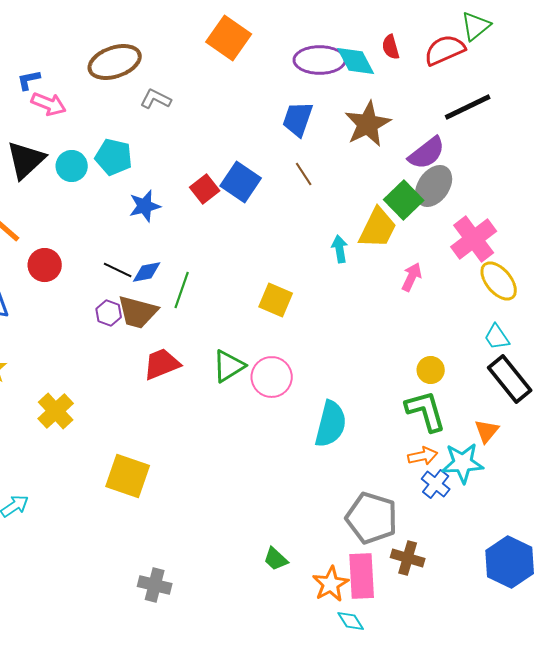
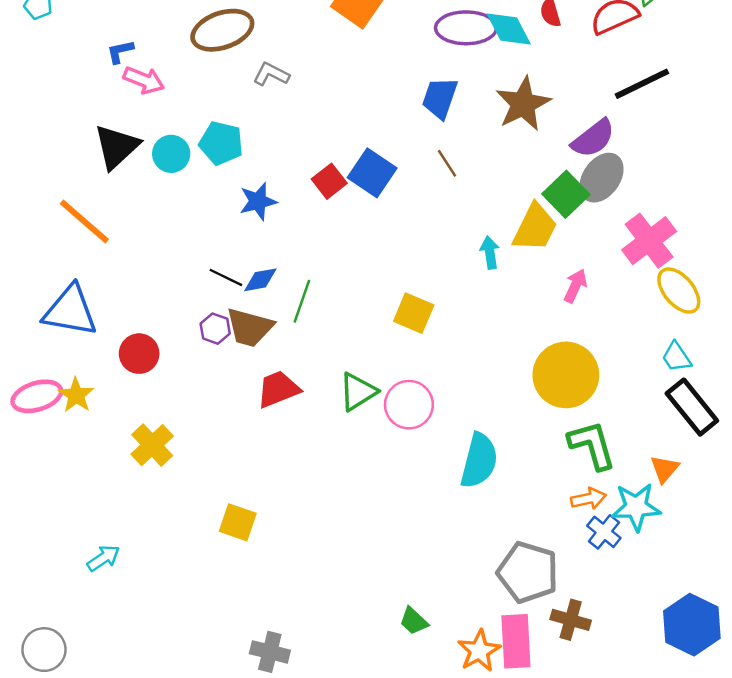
red circle: (45, 265) -> (139, 354), moved
yellow circle: (431, 370) -> (566, 375), moved, size x2.0
yellow square: (128, 476) -> (238, 522), size x0.7

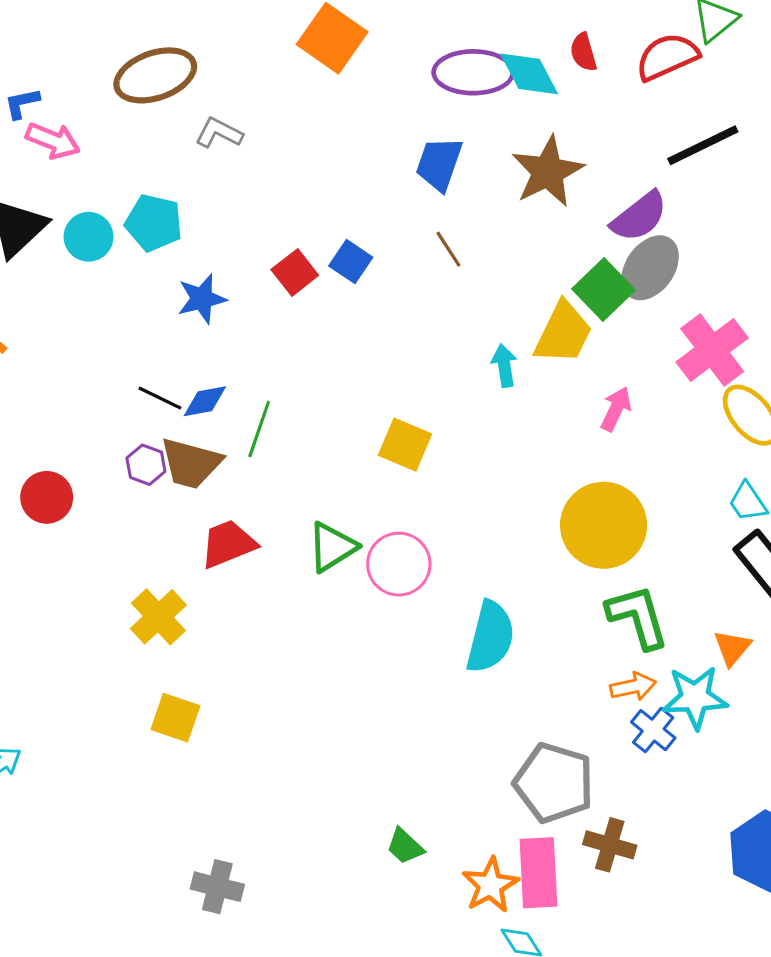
blue square: (372, 173) -> (351, 262), size x0.7
yellow cross: (152, 445) -> (158, 617), moved

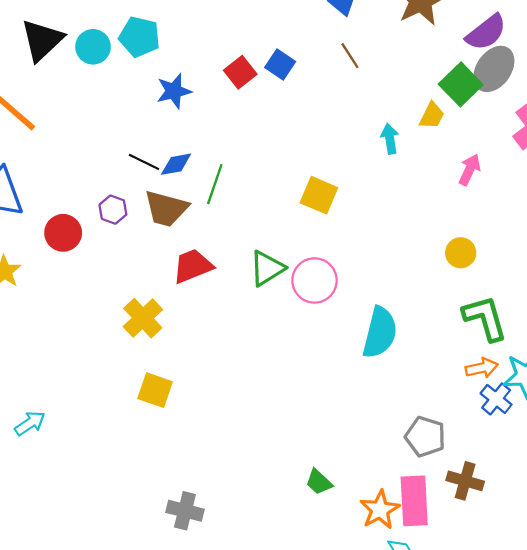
yellow trapezoid: (563, 333) -> (432, 115), size x0.6
purple hexagon: (146, 465) -> (113, 210), moved
yellow circle: (604, 525) -> (461, 253), size x0.5
gray pentagon: (554, 783) -> (425, 437), size x0.7

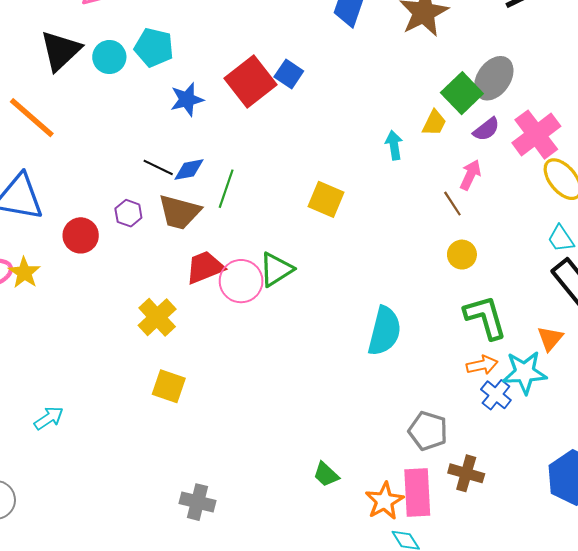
purple semicircle: (486, 32) -> (486, 129), moved, size x0.7
brown line: (350, 56) -> (452, 204), moved
red square: (240, 72) -> (251, 81), size x1.6
pink circle: (314, 280) -> (241, 281), moved

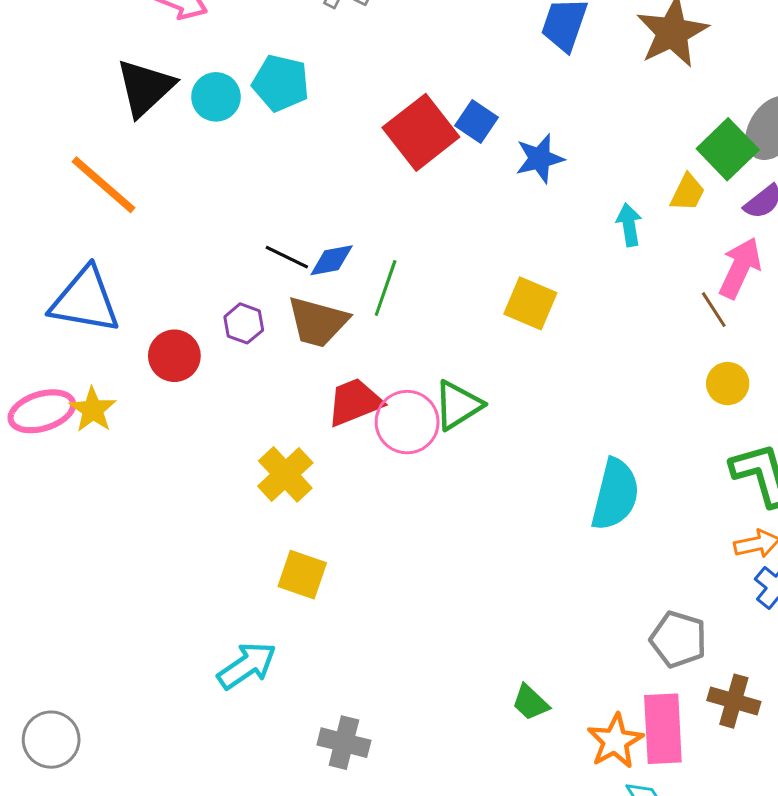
blue star: (187, 99) -> (540, 159), moved
pink arrow: (470, 175) -> (740, 268), size x1.4
cyan arrow: (49, 418) -> (247, 666), moved, size x1.4

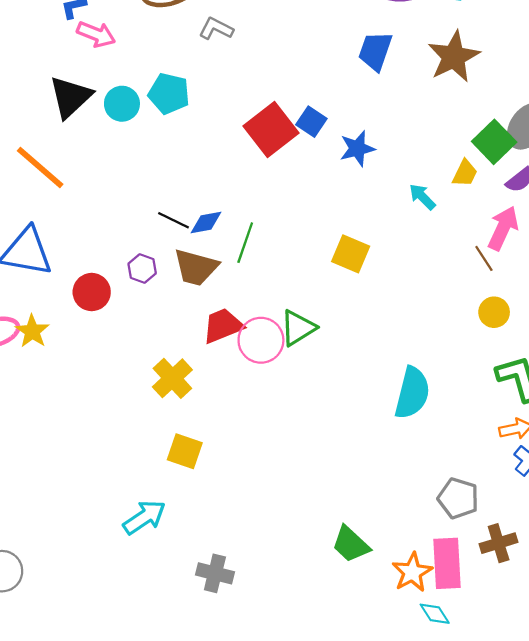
cyan arrow: (629, 225) -> (422, 197), turned -36
brown cross: (734, 701) -> (499, 543), turned -33
green trapezoid: (530, 703) -> (351, 544), size x1.4

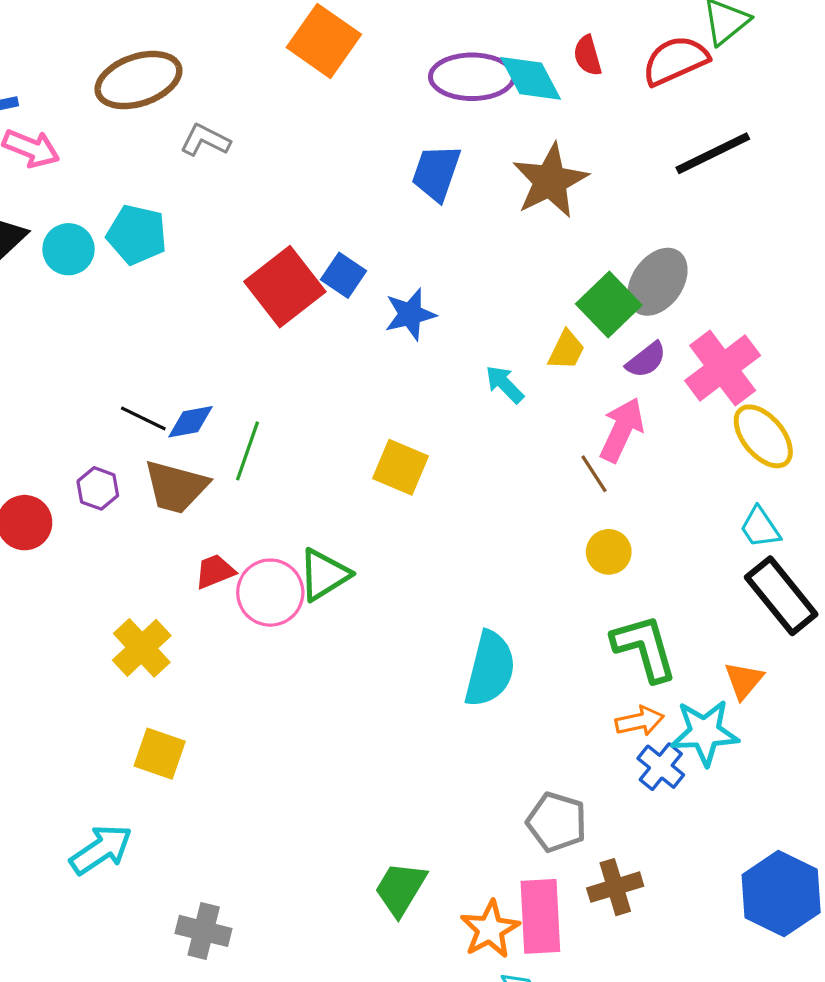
red trapezoid: (223, 326) -> (215, 571), size x0.7
green trapezoid: (351, 544) -> (400, 889), turned 78

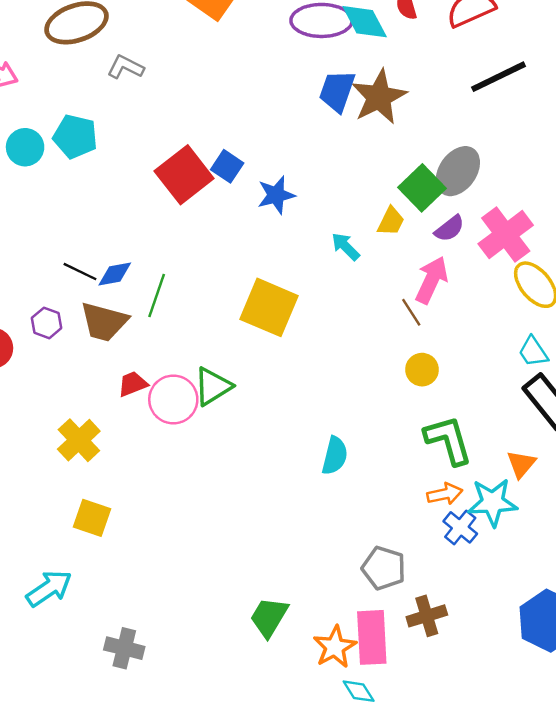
blue trapezoid: (436, 173) -> (337, 91), moved
yellow square: (400, 467) -> (269, 307), size x1.4
cyan semicircle: (490, 669) -> (335, 456), size x0.7

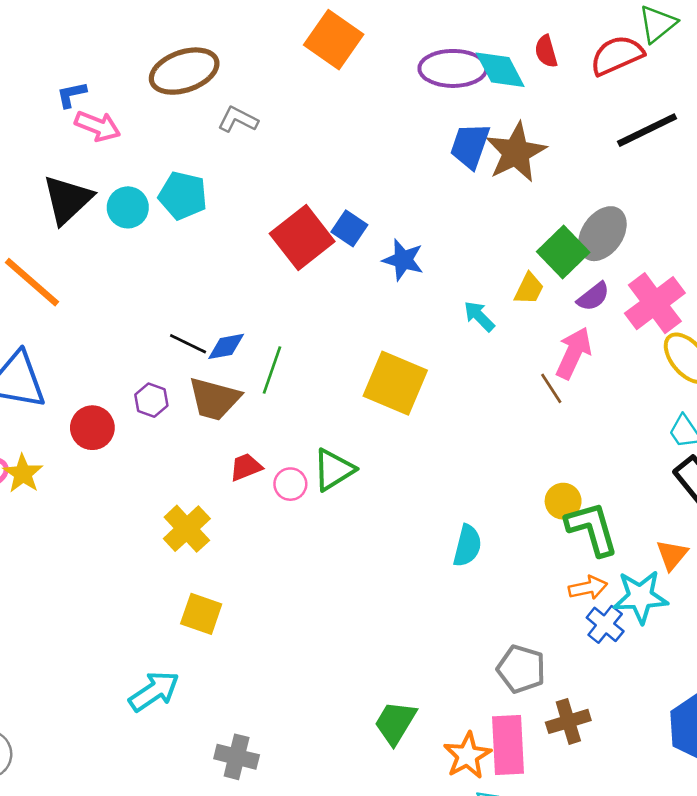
blue star: (276, 195) -> (403, 260), turned 30
yellow circle: (422, 370) -> (563, 501), moved
pink circle: (173, 399) -> (290, 484), size x0.6

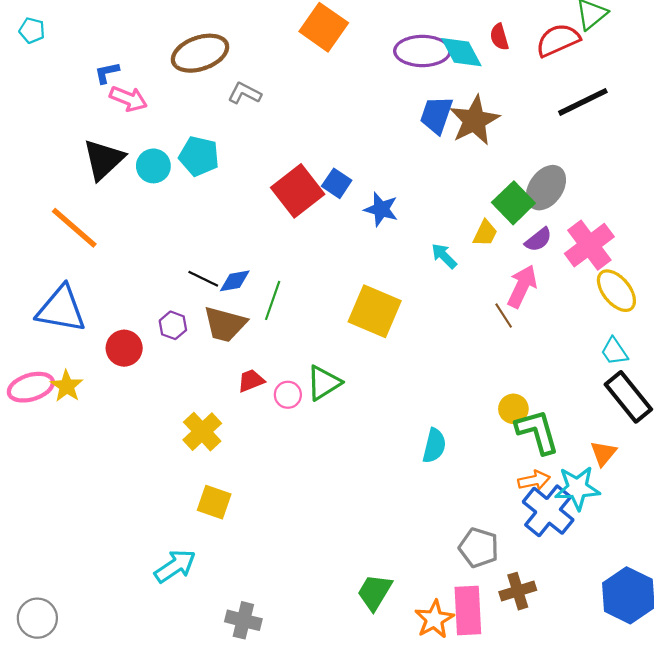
blue cross: (605, 624) -> (548, 511), size x1.6

